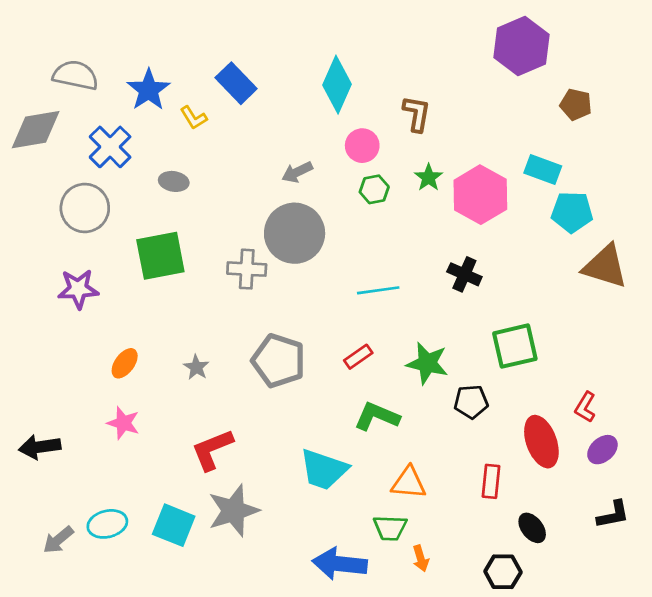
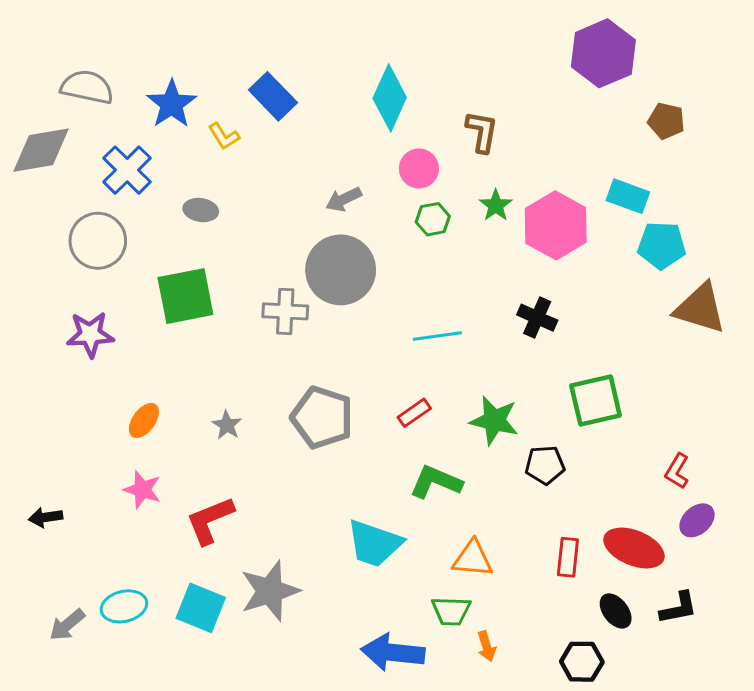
red ellipse: (541, 442) -> (634, 548), moved, turned -48
black arrow: (40, 447) -> (46, 517), size x0.7
red L-shape: (212, 450) -> (210, 520), moved
black L-shape: (613, 515) -> (679, 608), moved

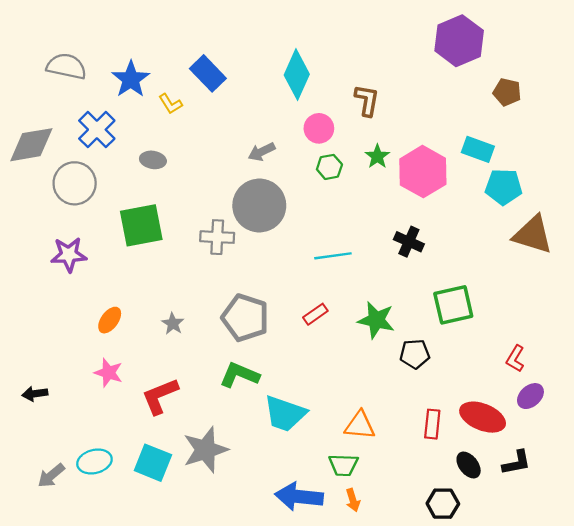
gray diamond: (41, 150) -> (31, 145), moved
green L-shape: (436, 482) -> (239, 375), moved
orange arrow: (487, 646) -> (353, 500), moved

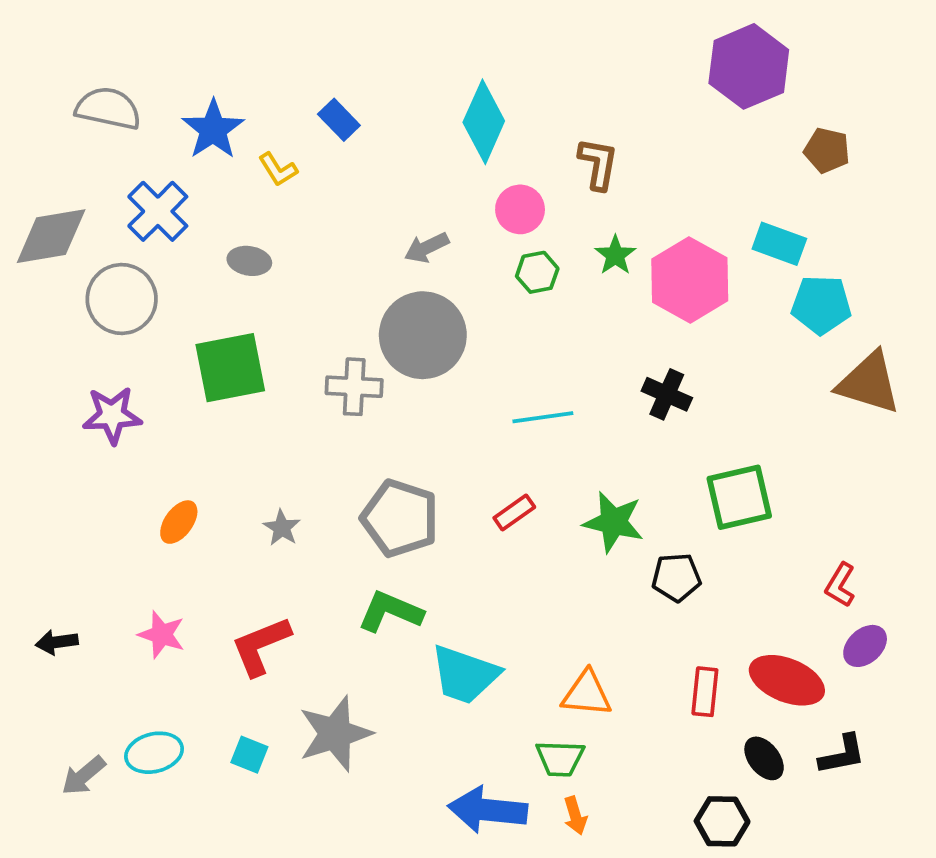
blue rectangle: (208, 73) -> (339, 120), size x0.7
pink star: (108, 373) -> (162, 635), moved
cyan square: (153, 463) -> (249, 755), size x0.6

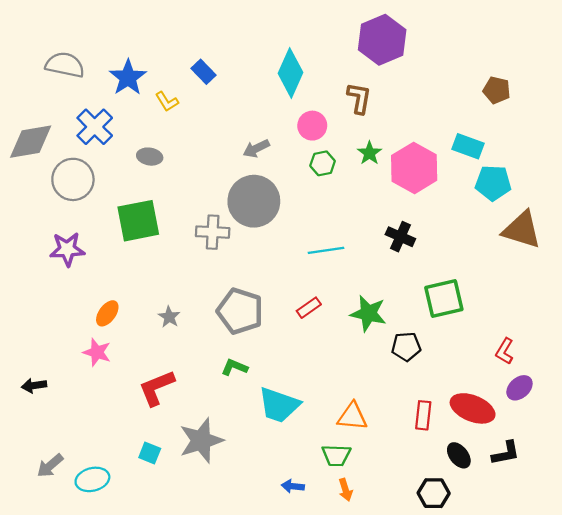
purple hexagon: (749, 66) -> (382, 40), moved
green L-shape: (390, 612) -> (234, 367), size x0.7
pink star: (162, 635) -> (97, 352), moved
cyan ellipse: (154, 753) -> (92, 479), moved
blue arrow: (488, 810) -> (293, 486), size x0.5

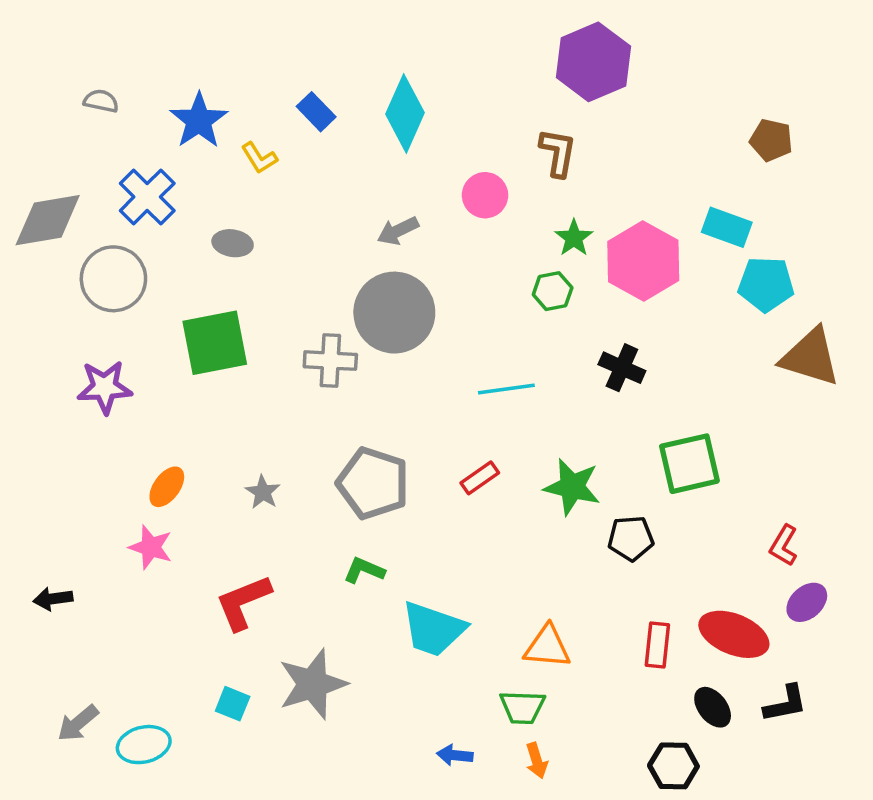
gray semicircle: (65, 65) -> (101, 101), size x0.6
cyan diamond: (290, 73) -> (405, 113), moved
green hexagon: (323, 163) -> (553, 291), moved

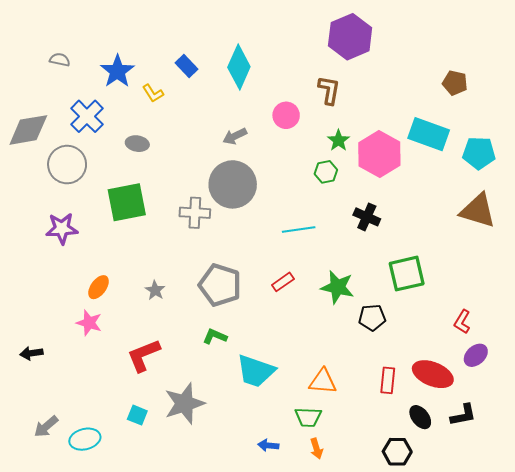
cyan rectangle: (727, 227) -> (429, 134), size x1.4
cyan pentagon: (766, 284) -> (479, 153), moved

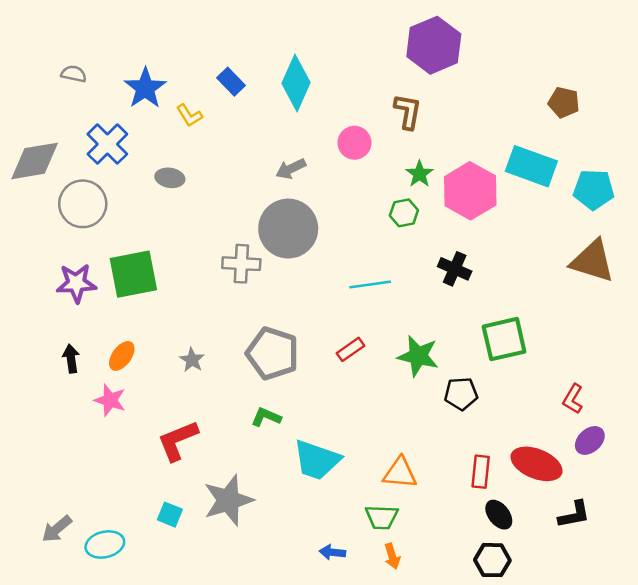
green square: (127, 202) -> (133, 274), moved
black arrow: (31, 353) -> (71, 359), moved, turned 90
black ellipse: (420, 417) -> (499, 515), moved

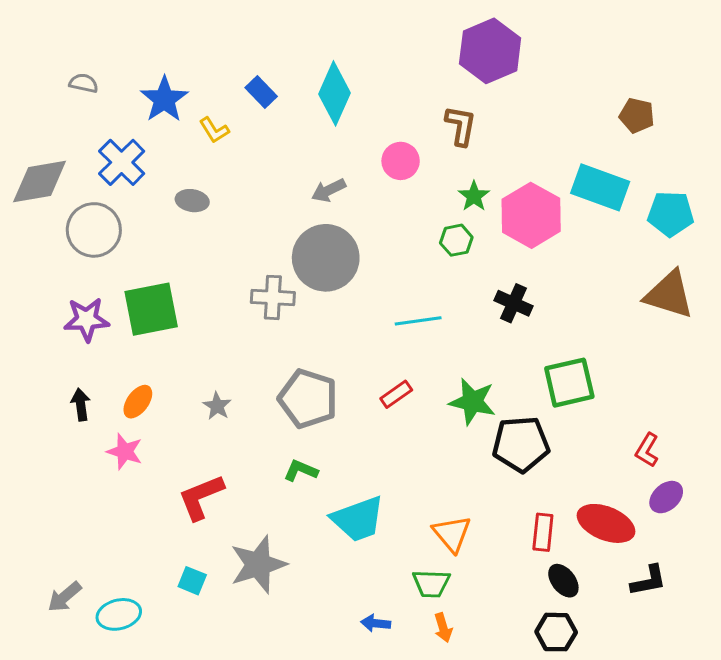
black pentagon: (461, 394) -> (521, 444), size x1.5
cyan trapezoid: (317, 460) -> (358, 519), turned -39
orange triangle: (400, 473) -> (452, 534), turned 45

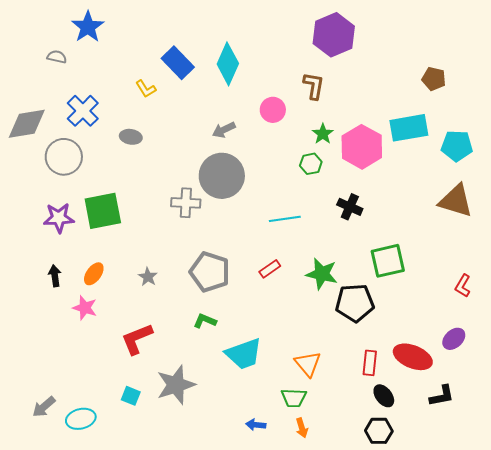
blue rectangle: (261, 92) -> (178, 63), size x1.5
blue star: (164, 99) -> (88, 27), moved
cyan rectangle: (600, 187) -> (409, 128), turned -30
red L-shape: (647, 450) -> (463, 286), moved

